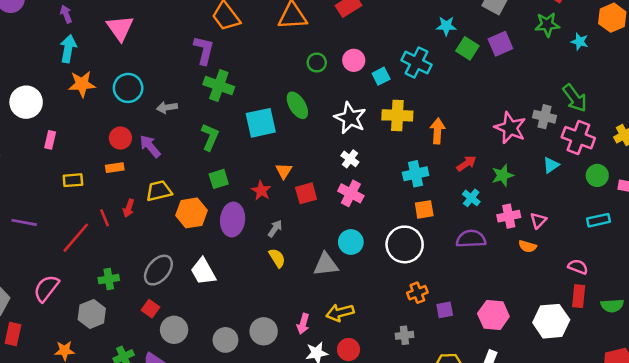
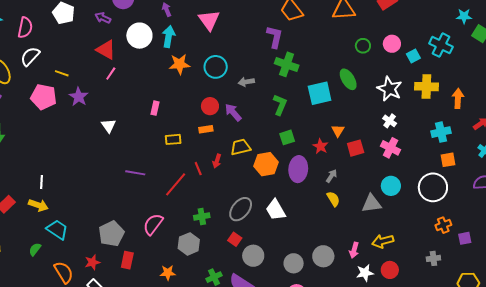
white circle: (26, 102) -> (139, 36), moved

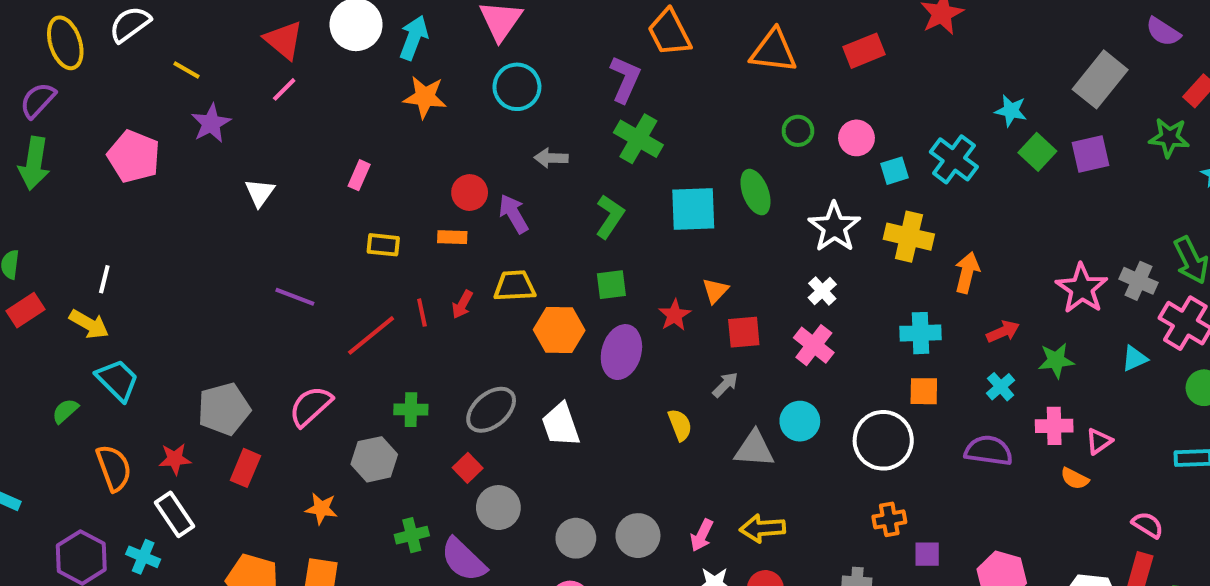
cyan circle: (216, 67) -> (517, 87), moved
pink pentagon: (44, 97) -> (134, 156), moved
gray arrow: (331, 176) -> (725, 385), moved

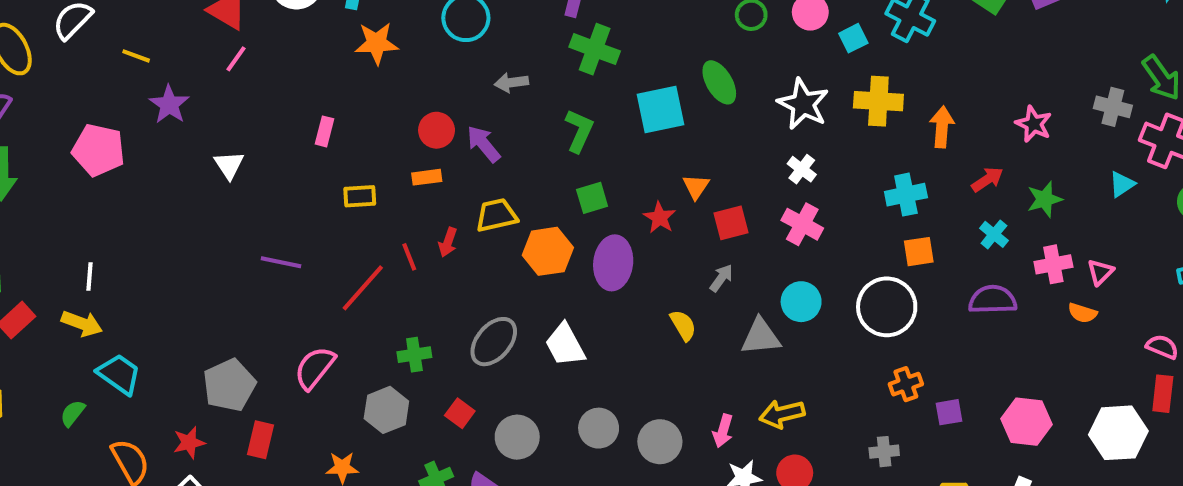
pink star: (1082, 288) -> (1034, 124), moved, size x0.7
red square: (468, 468) -> (460, 413), moved
gray circle: (576, 538) -> (599, 428), moved

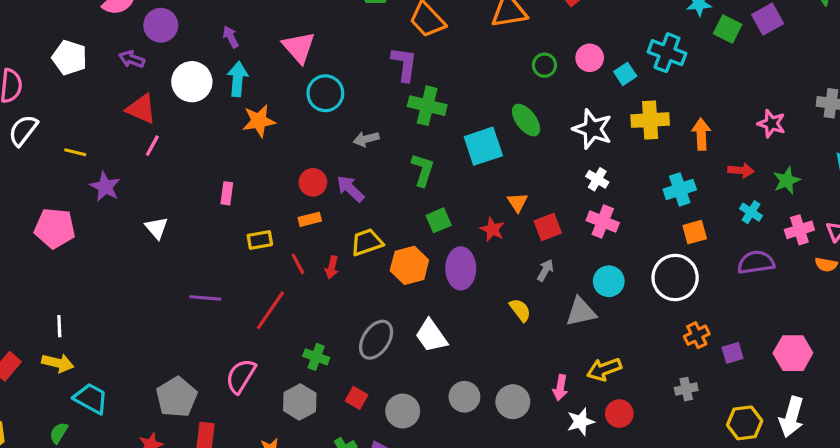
red arrow: (987, 179) -> (741, 170), turned 45
red line: (409, 257) -> (298, 264), moved
green cross: (414, 355) -> (316, 357), turned 35

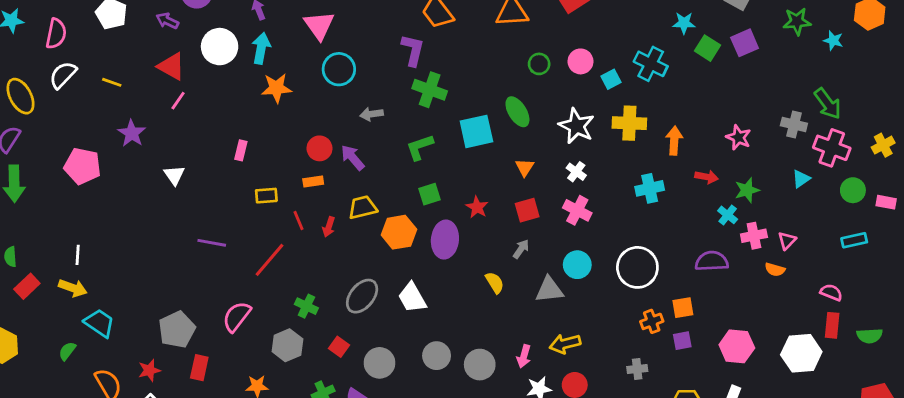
yellow line: (75, 152) -> (112, 82), moved
green L-shape: (423, 170) -> (420, 147), turned -132
orange triangle: (517, 202) -> (525, 167), moved
cyan cross: (751, 212) -> (728, 215), moved
orange square: (695, 232) -> (683, 308), moved

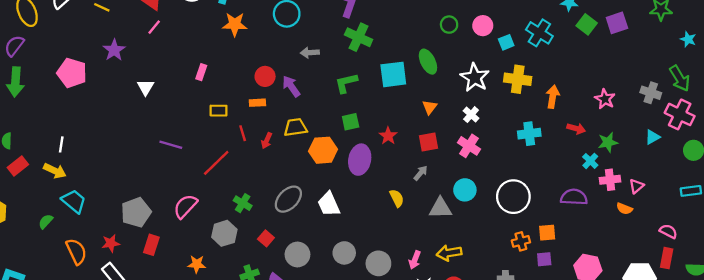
cyan star: (833, 40) -> (688, 39), moved

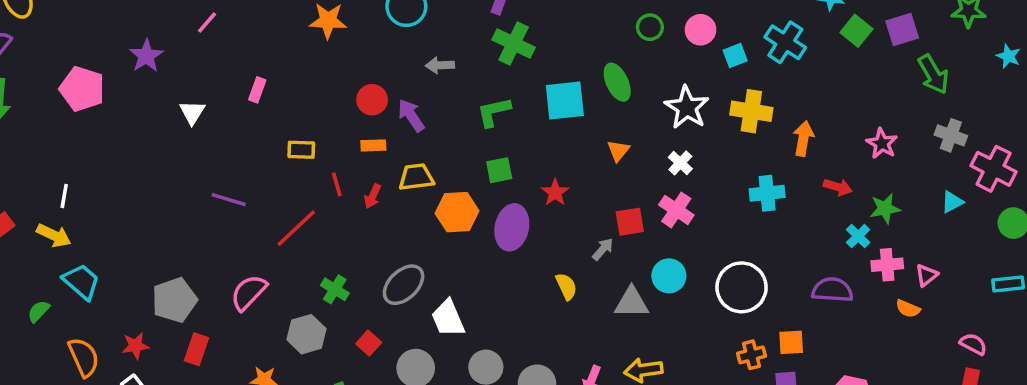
pink rectangle: (201, 72) -> (257, 90), moved
green arrow: (680, 78) -> (933, 74), moved
orange rectangle: (257, 103) -> (373, 145), moved
red square: (428, 142) -> (630, 222), moved
white trapezoid: (329, 204) -> (448, 318), moved

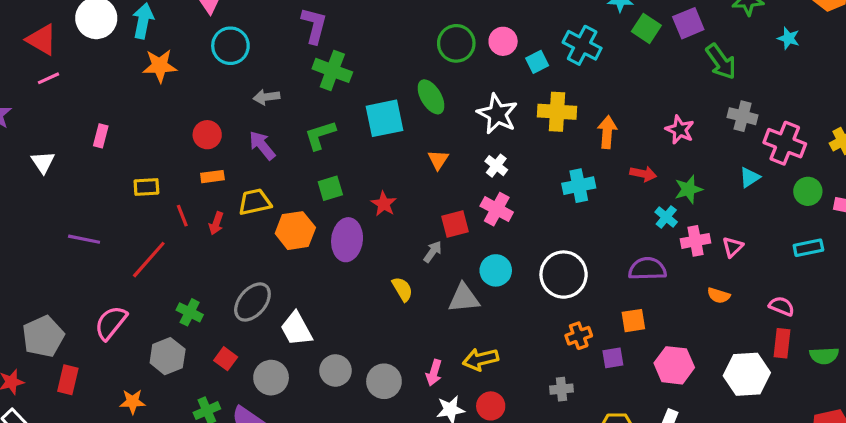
pink line: (207, 22) -> (49, 78), turned 30
green circle: (650, 27) -> (456, 43), size x1.5
purple arrow: (411, 115) -> (262, 145), moved
orange semicircle: (908, 309) -> (719, 295), moved
orange square: (791, 342) -> (633, 321), moved

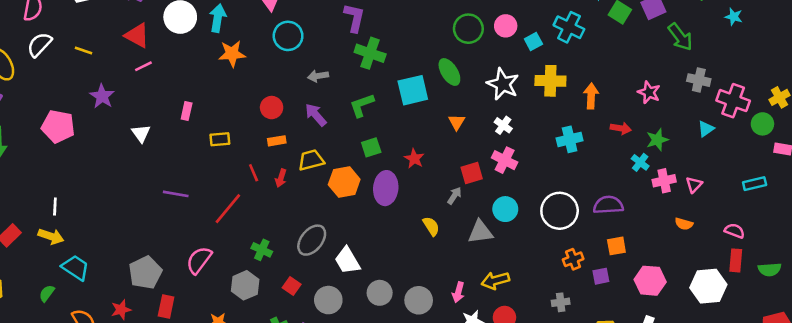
yellow rectangle: (146, 187) -> (220, 139), moved
green circle: (808, 191) -> (762, 124), moved
purple semicircle: (647, 269) -> (608, 205), moved

